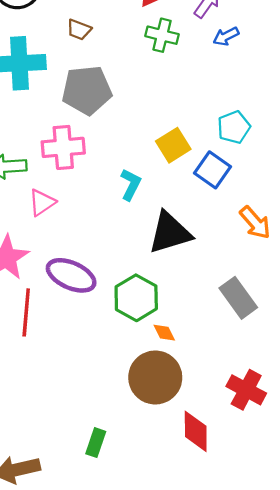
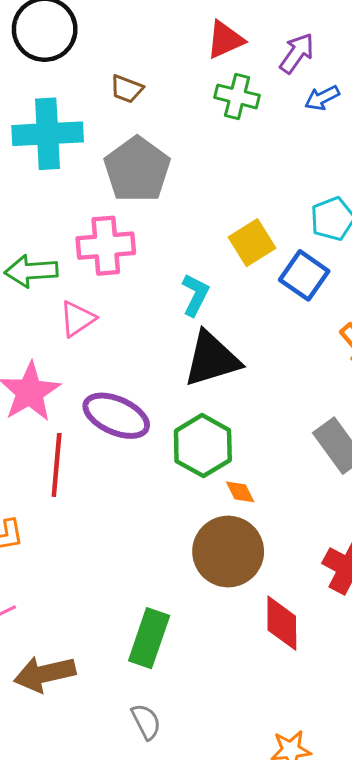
gray pentagon: (87, 90) -> (137, 170), turned -30
black triangle: (170, 233) -> (212, 359), moved
green rectangle: (96, 443) -> (149, 638), size x1.5

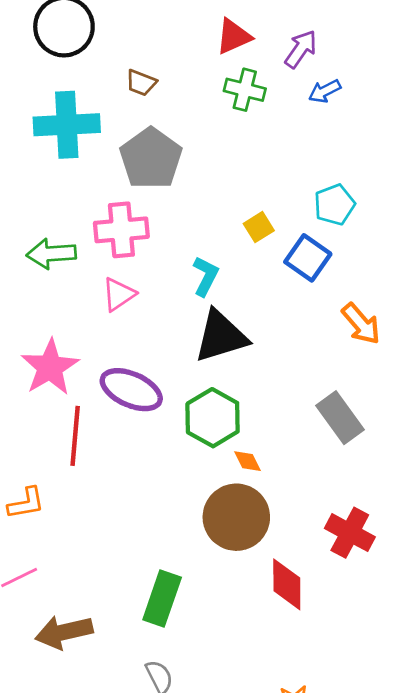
yellow square: (252, 243) -> (259, 227), size x0.7
pink triangle: (77, 319) -> (119, 294), moved

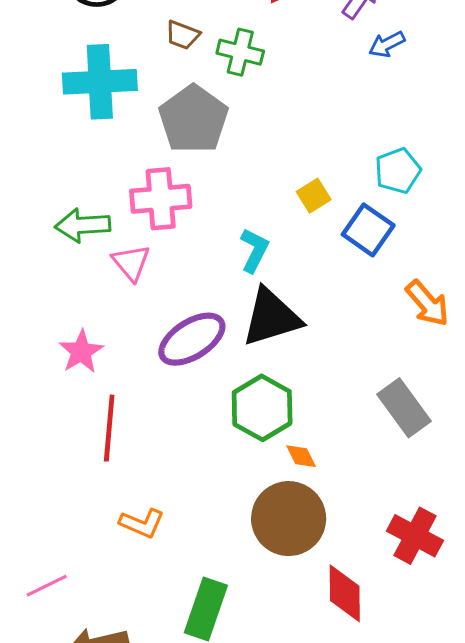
green cross: (245, 90) -> (240, 52), moved
pink triangle: (119, 294) -> (131, 263), moved, turned -36
pink star: (50, 367) -> (81, 352), size x0.7
purple ellipse: (131, 390) -> (192, 339), moved, turned -56
orange L-shape: (26, 503) -> (142, 523), moved, turned 33

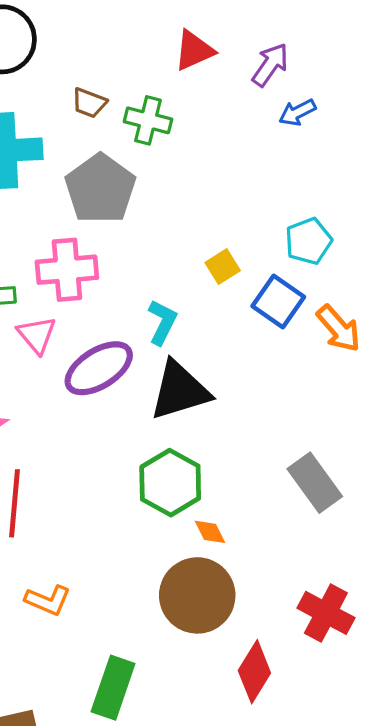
orange arrow: (427, 303) -> (339, 329), moved
purple ellipse: (192, 339) -> (99, 368), moved
red diamond: (345, 593) -> (254, 672), turned 32

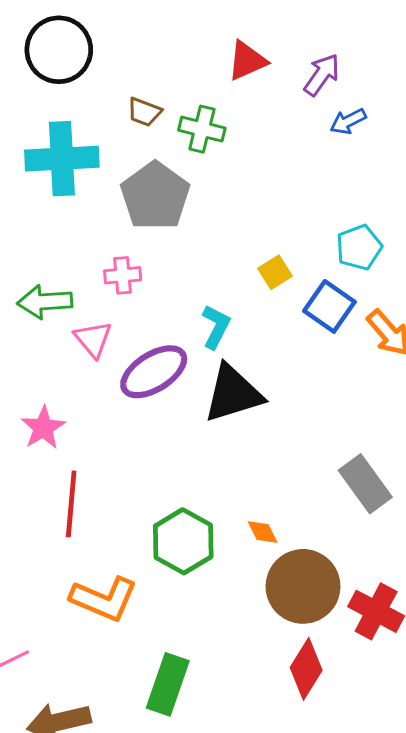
pink cross: (67, 270) -> (123, 275), size x0.6
green hexagon: (170, 483) -> (183, 541), moved
brown circle: (197, 595) -> (303, 586), moved
orange L-shape: (48, 600) -> (104, 599), size x1.5

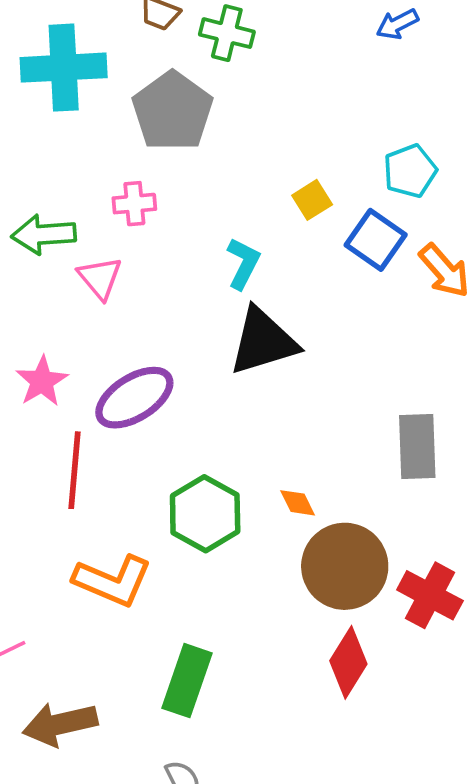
purple ellipse: (154, 372) -> (134, 398), moved
gray rectangle: (365, 484) -> (417, 447), turned 34

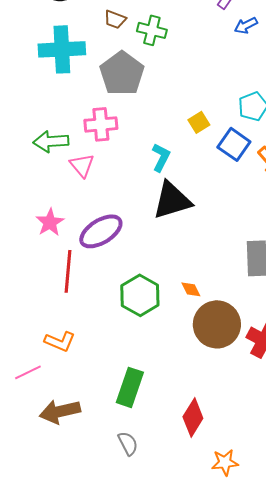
pink cross: (134, 204) -> (101, 124), size x1.4
orange L-shape: (113, 581) -> (60, 341), moved, size x0.7
red diamond: (348, 662) -> (193, 417), moved

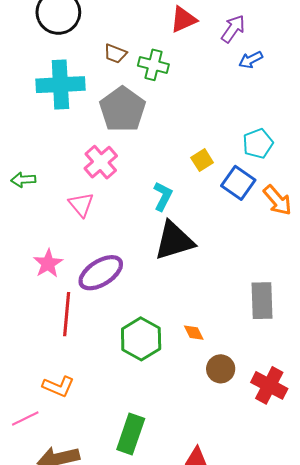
pink cross: (101, 124) -> (101, 162), turned -36
green arrow: (51, 141) -> (23, 180), moved, size x0.7
brown circle: (217, 324) -> (221, 369), size x0.6

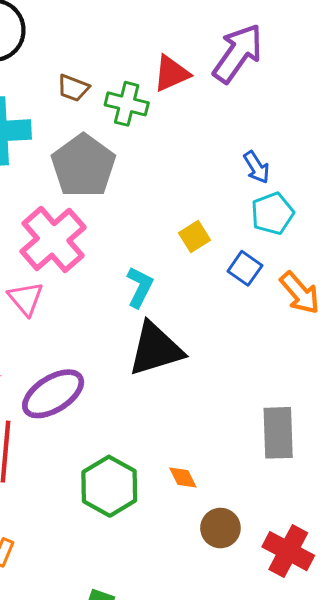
red triangle: (183, 19) -> (171, 74), moved
purple arrow: (233, 29) -> (238, 53), size x1.5
blue arrow: (251, 60) -> (257, 167), moved, turned -95
pink cross: (101, 162) -> (53, 239), size x1.4
blue square: (238, 183) -> (245, 268), size x0.7

